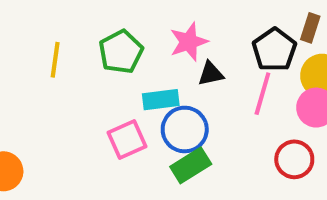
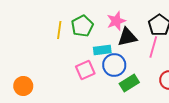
yellow line: (55, 60) -> (59, 30), moved
black triangle: (211, 74) -> (127, 37), size x1.5
green rectangle: (191, 165) -> (129, 83), moved

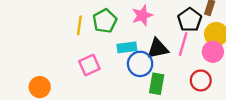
black triangle: (127, 37) -> (158, 48), moved
pink square: (85, 70) -> (89, 65), moved
green rectangle: (129, 83) -> (157, 84), turned -48

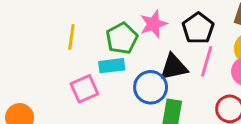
black pentagon: (190, 20) -> (198, 28), moved
green pentagon: (105, 21) -> (122, 38), moved
cyan rectangle: (127, 47) -> (112, 66), moved

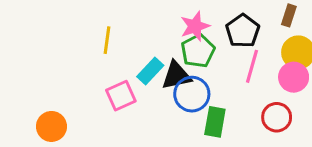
green pentagon: (122, 38) -> (198, 51), moved
cyan rectangle: (112, 66) -> (150, 71), turned -40
black triangle: (174, 67) -> (176, 76), moved

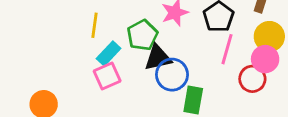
green pentagon: (198, 51) -> (142, 35), moved
cyan rectangle: (150, 71) -> (109, 53), moved
red circle: (277, 117) -> (252, 79), moved

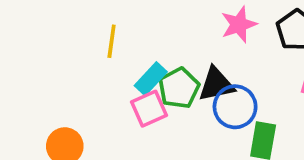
yellow line: (94, 25) -> (112, 41), moved
green pentagon: (142, 35) -> (179, 88), moved

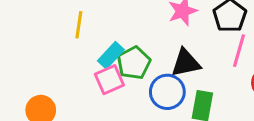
black triangle: (216, 84) -> (186, 63), moved
blue circle: (235, 107) -> (167, 92), moved

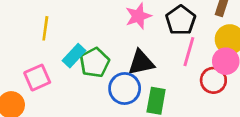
pink square: (109, 80) -> (37, 78), moved

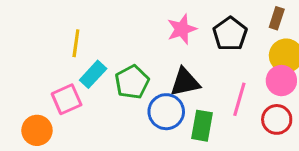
pink line: (189, 52) -> (239, 99), moved
cyan rectangle: (74, 56) -> (93, 74), moved
red circle: (213, 80) -> (277, 119), moved

